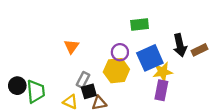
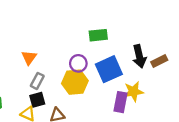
yellow star: (163, 72) -> (133, 92), moved
gray rectangle: (83, 80) -> (37, 81), moved
black square: (89, 91) -> (37, 100), moved

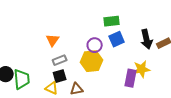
blue square: (109, 69) -> (117, 39), moved, size x0.7
gray rectangle: (37, 81) -> (60, 60), turned 40

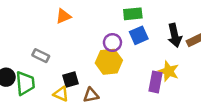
orange triangle: (53, 40) -> (63, 16), moved, turned 32
gray rectangle: (60, 60) -> (41, 56), moved, turned 48
yellow star: (142, 69) -> (169, 71), turned 30

